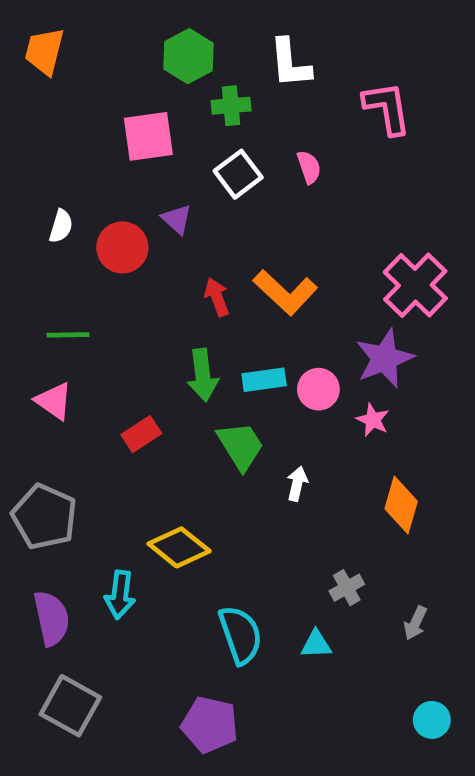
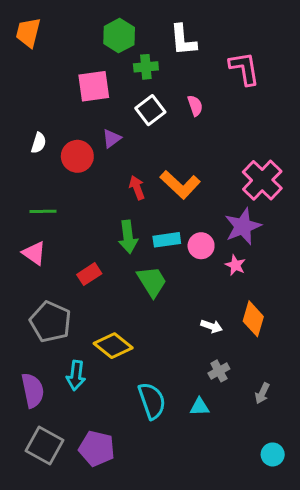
purple triangle: (177, 219) -> (112, 138), turned 42
white arrow: (297, 484) -> (212, 326), moved, turned 96
gray pentagon: (44, 517) -> (51, 322), moved
purple pentagon: (210, 725) -> (97, 448), moved

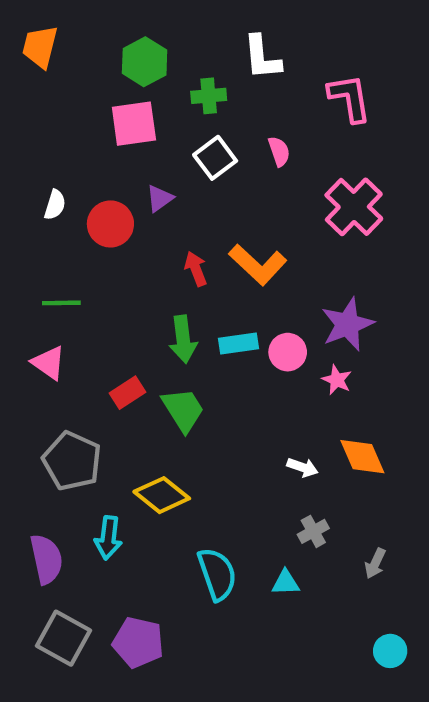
green hexagon: (119, 36) -> (145, 62), moved
pink cross: (262, 180) -> (354, 207), moved
green trapezoid: (152, 282) -> (183, 410), moved
orange diamond: (253, 319) -> (362, 457), turned -40

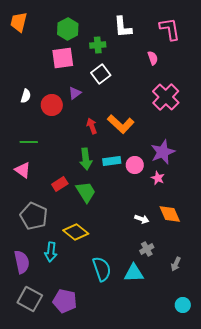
pink L-shape: (350, 98) -> (170, 29), moved
pink semicircle: (279, 151) -> (153, 58), moved
cyan triangle: (286, 583) -> (134, 273), size x1.5

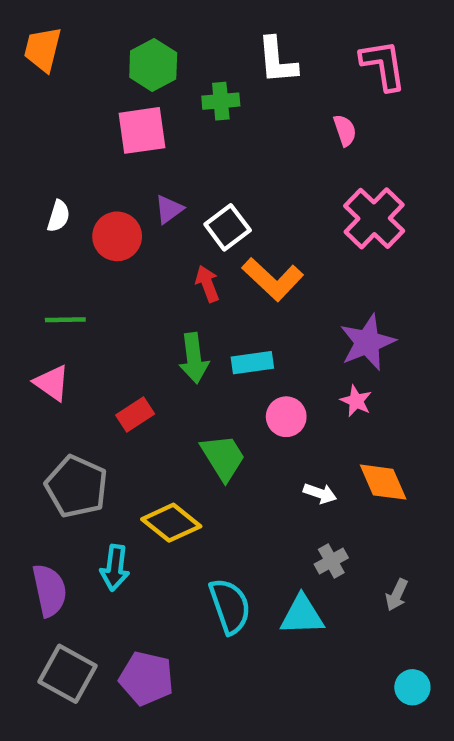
white square: (101, 74) -> (228, 227), moved
pink circle: (135, 165) -> (286, 417), moved
green trapezoid: (86, 192) -> (223, 457), moved

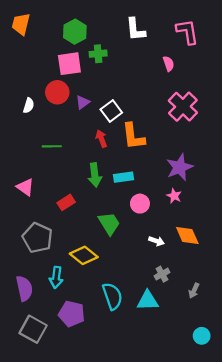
green cross: (221, 101) -> (98, 54), moved
red circle: (117, 236) -> (57, 92), moved
orange L-shape: (273, 279) -> (133, 136), turned 40
green line: (65, 320) -> (52, 146), moved
purple pentagon: (146, 678) -> (72, 314), moved

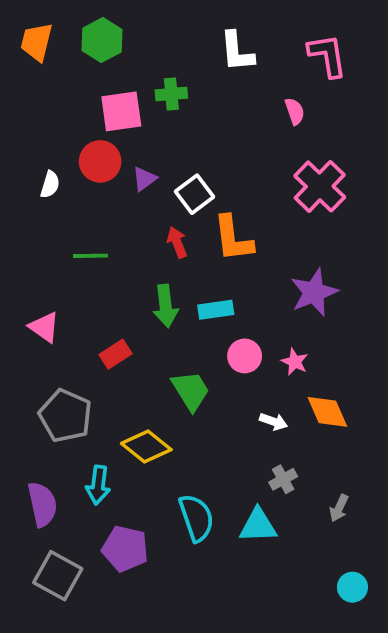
green hexagon: (75, 32) -> (102, 40), moved
pink star: (174, 196) -> (295, 362), moved

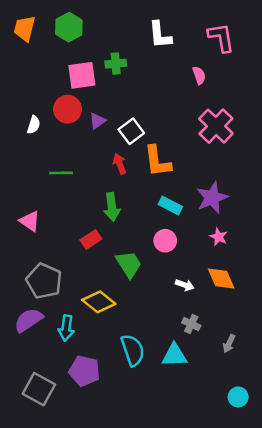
cyan rectangle: (216, 310) -> (170, 206), moved, turned 35
red rectangle: (116, 354) -> (91, 239), moved
pink star: (295, 362) -> (219, 237), moved
gray cross: (283, 479) -> (191, 324), turned -36
purple semicircle: (42, 504) -> (28, 320), moved, turned -112

